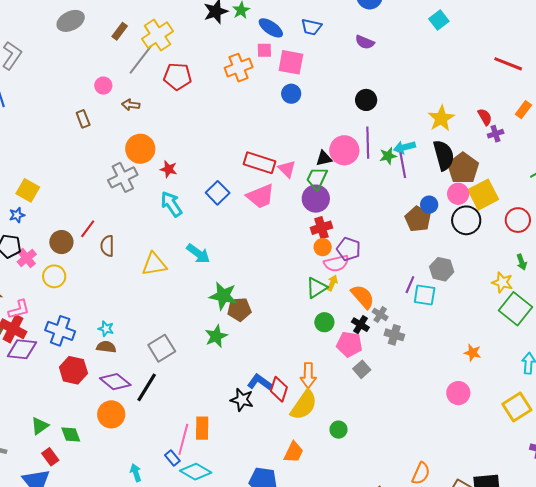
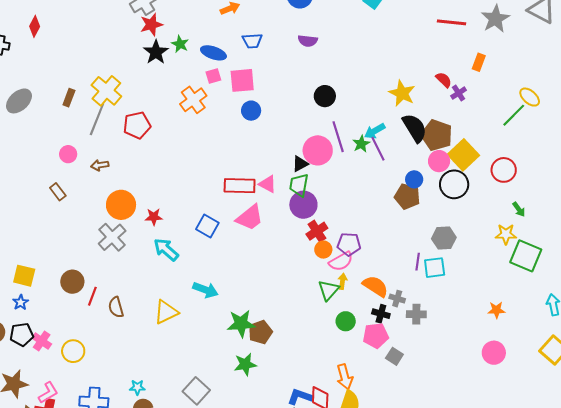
brown circle: (61, 242) -> (72, 282), moved
green star: (216, 336) -> (245, 364), turned 30

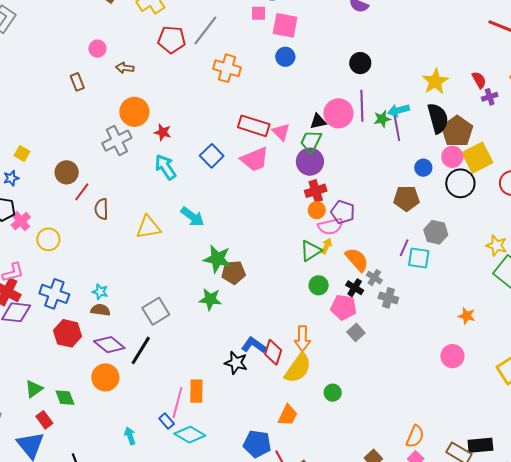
orange cross: (193, 100) -> (227, 68), moved, turned 36
gray line: (97, 119) -> (205, 31), moved
brown pentagon: (407, 196) -> (407, 198), moved, turned -30
yellow square: (24, 276) -> (22, 153), size x0.7

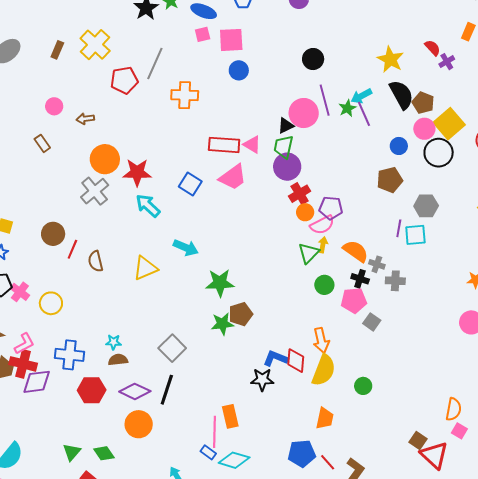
brown pentagon: (457, 131) -> (423, 103), size x0.7
red star: (163, 132) -> (137, 172), size x1.6
brown pentagon: (234, 272) -> (241, 314), moved

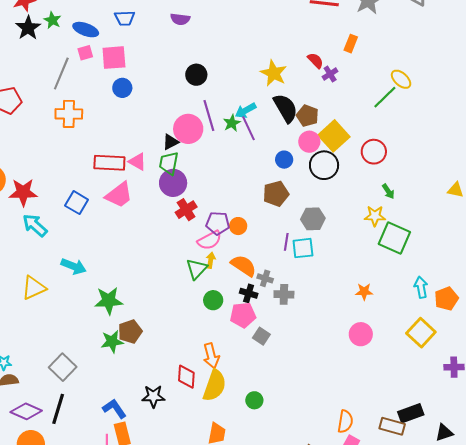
gray line: (155, 64) -> (61, 73), moved
orange circle: (305, 212) -> (238, 226), moved
blue L-shape: (275, 358) -> (114, 409), moved, turned 35

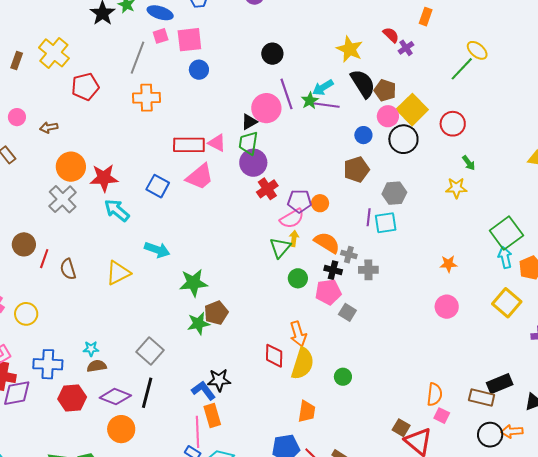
purple line: (248, 128) -> (327, 105), turned -55
green square: (394, 238) -> (506, 233), moved, turned 32
black star: (153, 396) -> (219, 380), moved

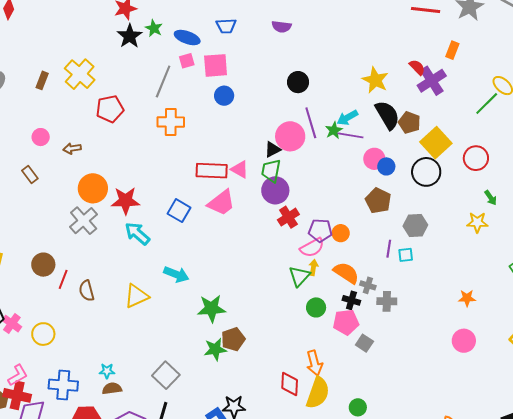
purple cross: (406, 48) -> (432, 81), size x1.8
pink circle: (388, 116) -> (374, 159), moved
brown pentagon: (356, 169) -> (378, 201), turned -30
cyan square: (386, 223) -> (406, 255), size x0.7

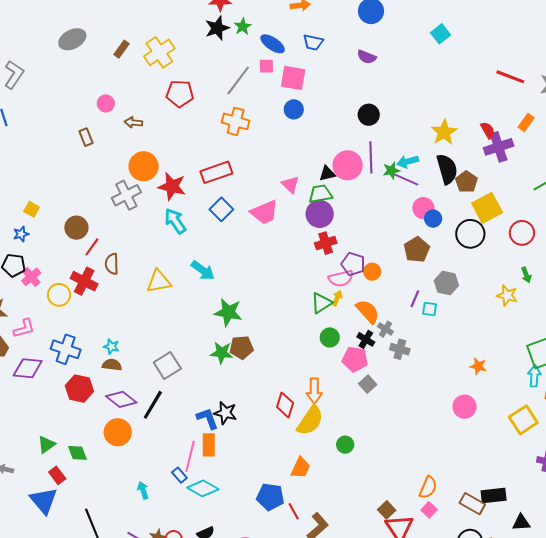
red rectangle: (212, 171) -> (216, 172), moved, turned -36
green trapezoid: (271, 171) -> (320, 194), turned 55
red cross: (17, 395) -> (84, 281), moved

